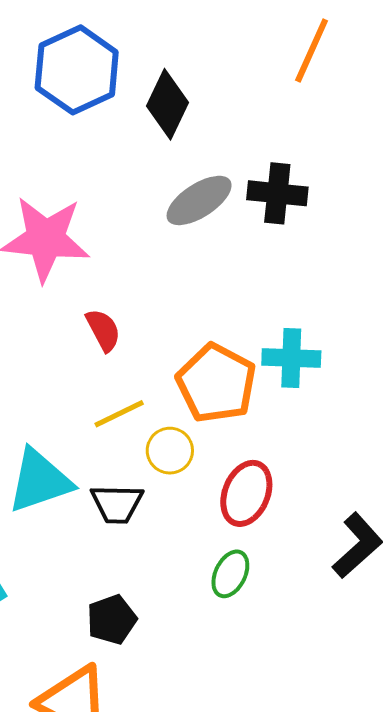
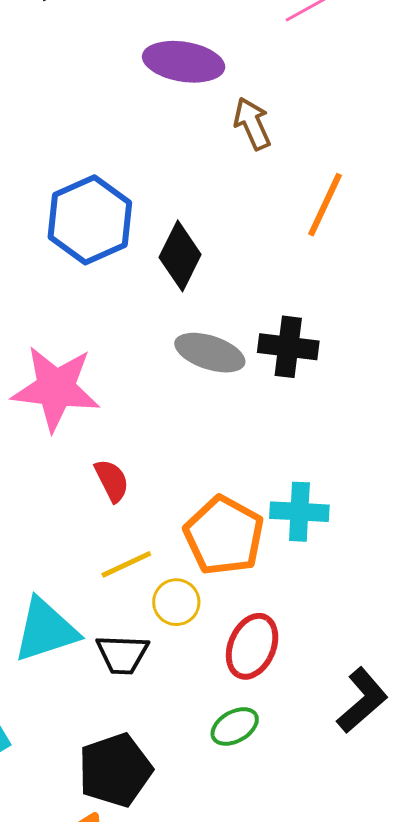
gray ellipse: (199, 200) -> (210, 353), turned 50
green ellipse: (230, 574) -> (235, 726), turned 33
black pentagon: (112, 620) -> (115, 770), size x1.5

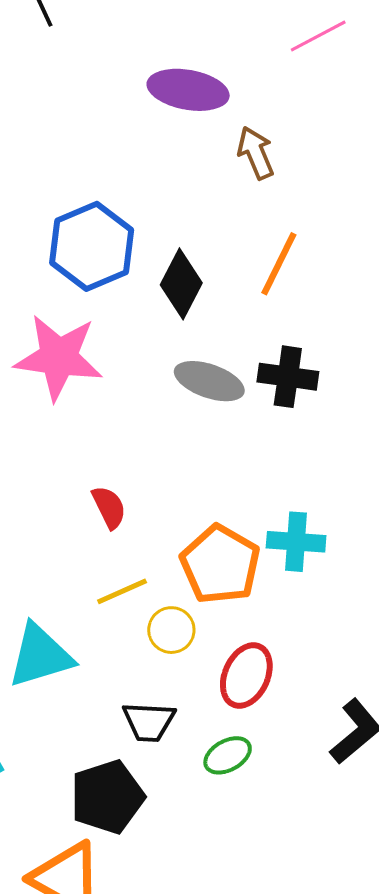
orange line: (325, 205) -> (279, 264), moved
pink star: (56, 388) -> (59, 357), moved
black trapezoid: (122, 654) -> (149, 722), moved

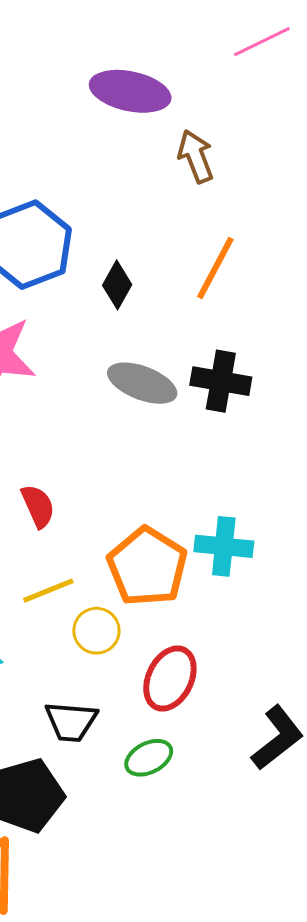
black diamond: (181, 284) -> (117, 285), size x0.7

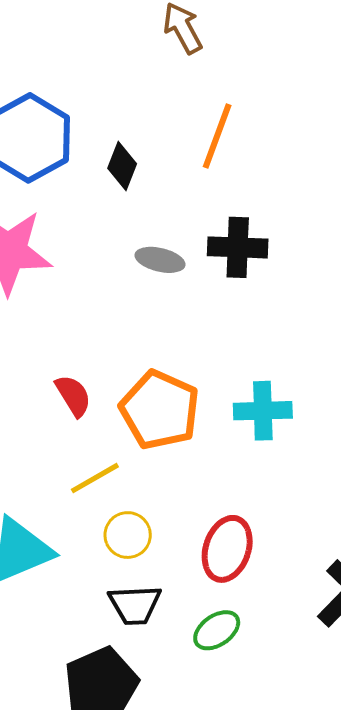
gray ellipse: (142, 383) -> (160, 260), size x0.7
orange pentagon: (147, 567) -> (160, 410), moved
yellow circle: (96, 631) -> (128, 535), moved

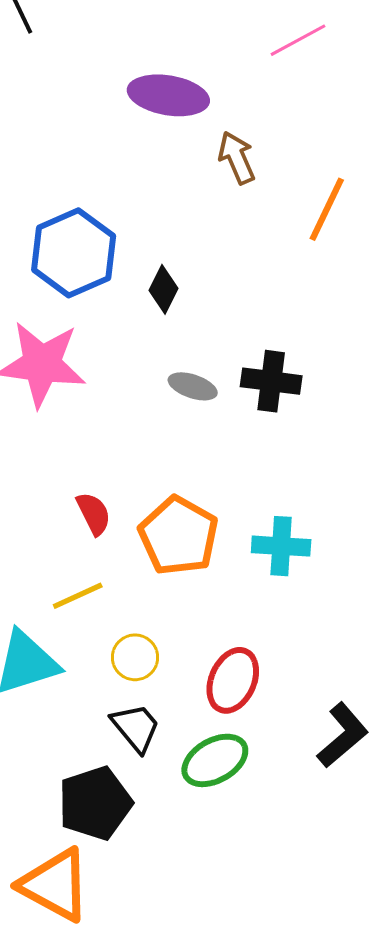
orange line: (217, 136) -> (327, 209), moved
yellow line: (95, 478) -> (78, 596), moved
black trapezoid: (135, 605) -> (136, 728), turned -132
green ellipse: (217, 630) -> (215, 760), size x1.4

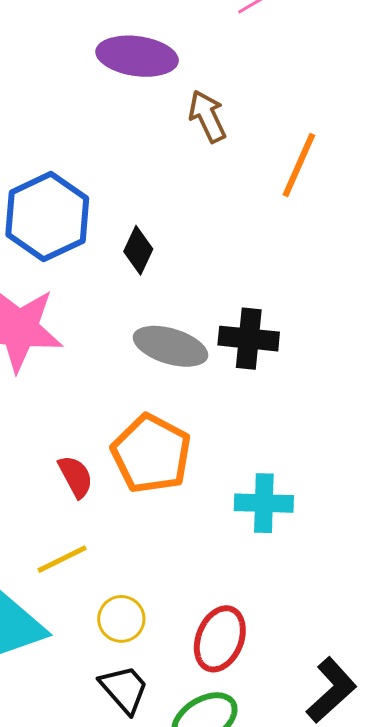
gray ellipse: (193, 386) -> (170, 346), size x1.5
orange pentagon: (179, 536) -> (151, 454), moved

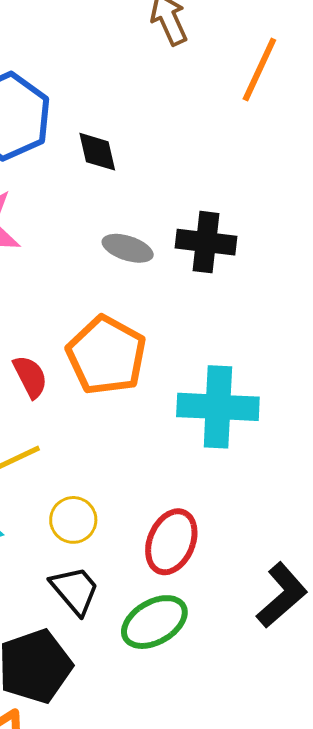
black diamond: (138, 250) -> (97, 152), turned -39
gray ellipse: (170, 346) -> (128, 248), size x0.7
cyan cross: (264, 503) -> (218, 407), size x1.4

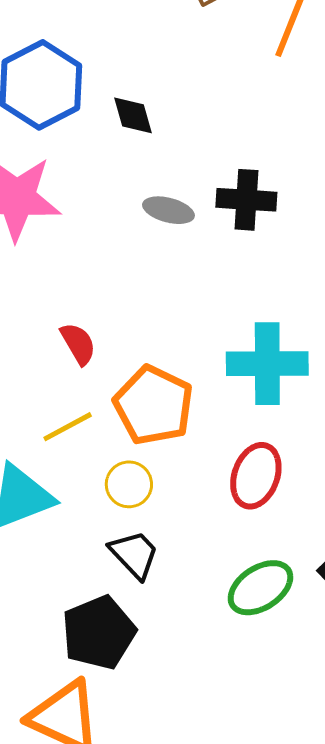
orange pentagon: (106, 355) -> (154, 405), moved
red ellipse: (171, 542) -> (256, 476), moved
green ellipse: (154, 622) -> (260, 588), moved

